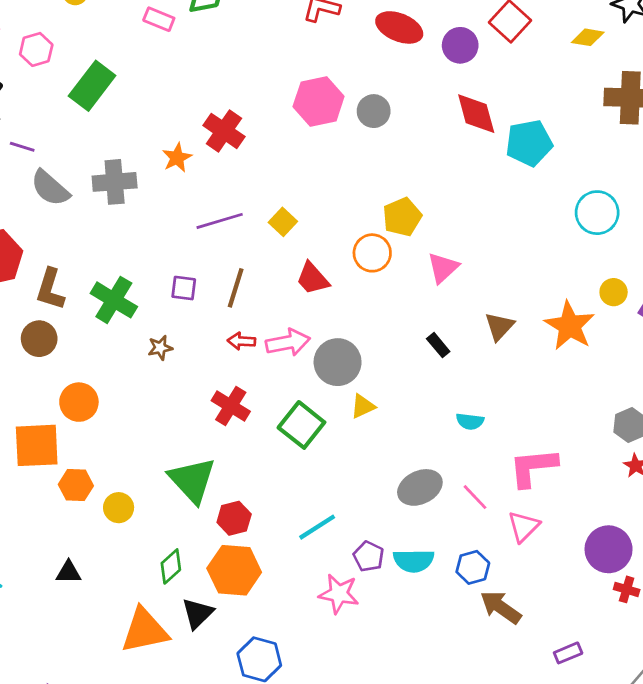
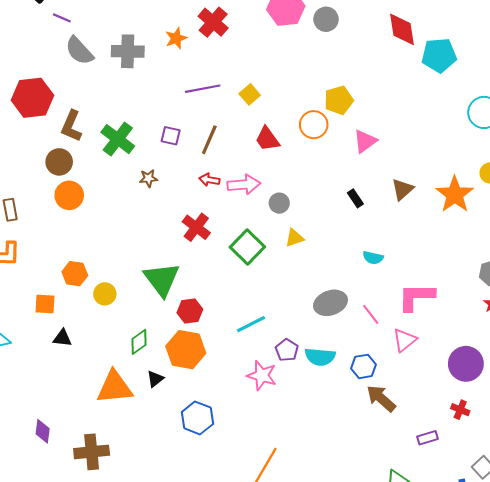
gray circle: (338, 362) -> (279, 203), size x0.6
orange circle: (79, 402) -> (69, 195), moved
orange square: (37, 445) -> (45, 304), moved, size x0.6
red cross: (627, 589) -> (460, 410), moved
black triangle: (198, 613) -> (155, 379), size x0.7

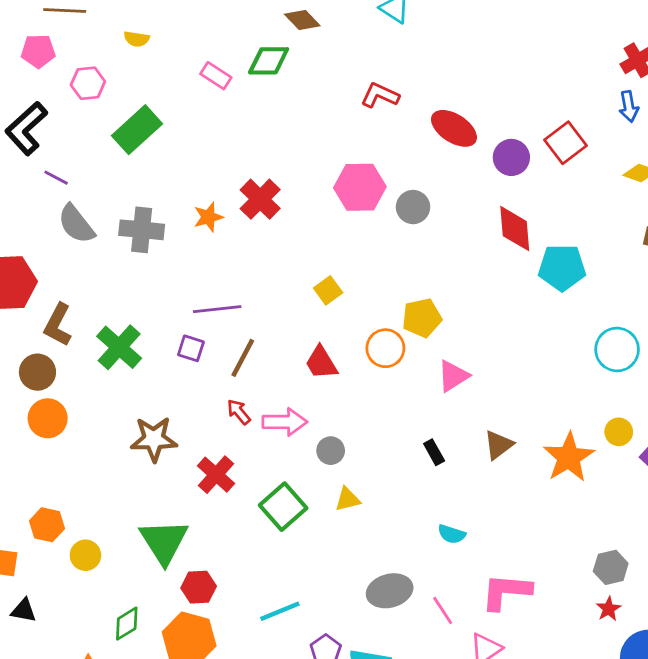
purple line: (203, 89) -> (217, 309), moved
yellow square: (250, 94) -> (328, 290), moved
brown star: (148, 178) -> (154, 439), moved, size x1.8
red arrow: (209, 180) -> (239, 412), turned 36

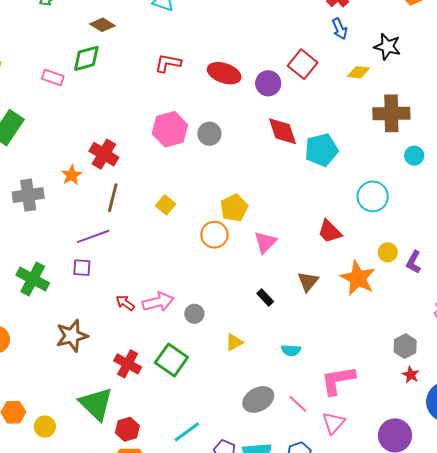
brown line: (243, 358) -> (113, 198), moved
red trapezoid: (321, 363) -> (330, 231), moved
red cross: (216, 475) -> (128, 364), moved
yellow triangle: (348, 499) -> (234, 342), moved

